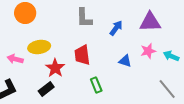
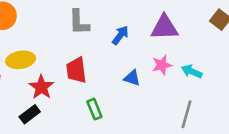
gray line: (167, 89) -> (186, 114), turned 55

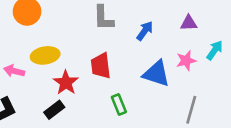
purple triangle: (164, 27) -> (189, 23), size x0.6
cyan arrow: (192, 71) -> (215, 50), moved, turned 102
blue triangle: (132, 78) -> (156, 74), size x1.6
gray line: (186, 114) -> (191, 110), moved

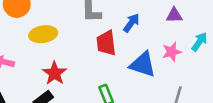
yellow ellipse: (45, 55) -> (43, 34), moved
red trapezoid: (101, 66) -> (106, 43), moved

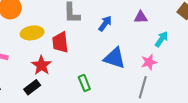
red trapezoid: (106, 43) -> (60, 42), moved
pink star: (172, 52) -> (149, 62), moved

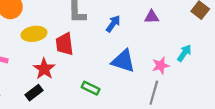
cyan arrow: (162, 39) -> (184, 53), moved
green rectangle: (84, 83) -> (91, 88), turned -42

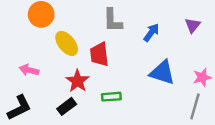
purple triangle: (152, 17) -> (193, 25), turned -49
yellow ellipse: (34, 34) -> (67, 43), turned 60
green rectangle: (91, 88) -> (111, 97), moved, turned -30

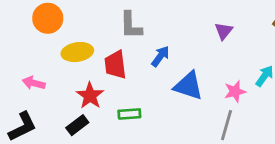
blue arrow: (151, 33) -> (160, 56), moved
yellow ellipse: (67, 43) -> (77, 52), turned -60

